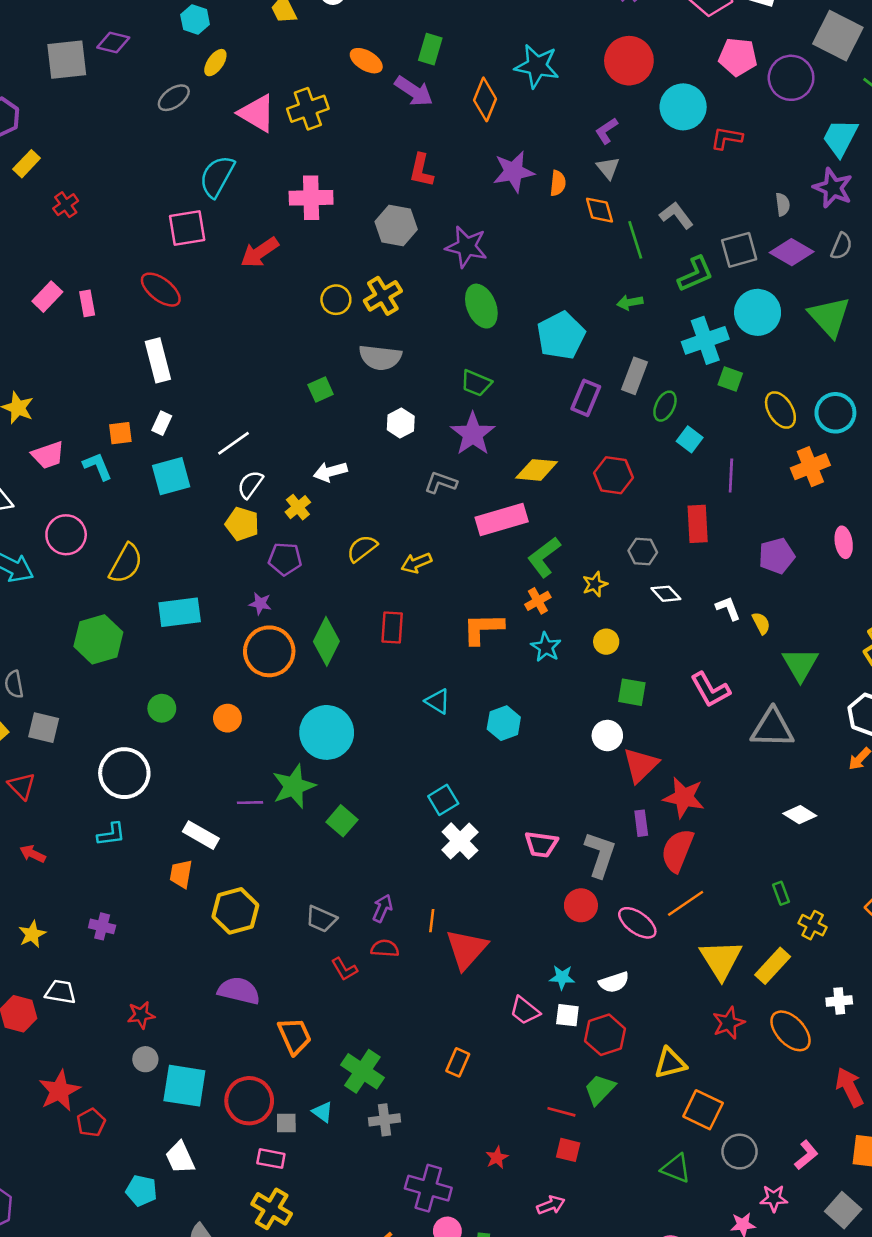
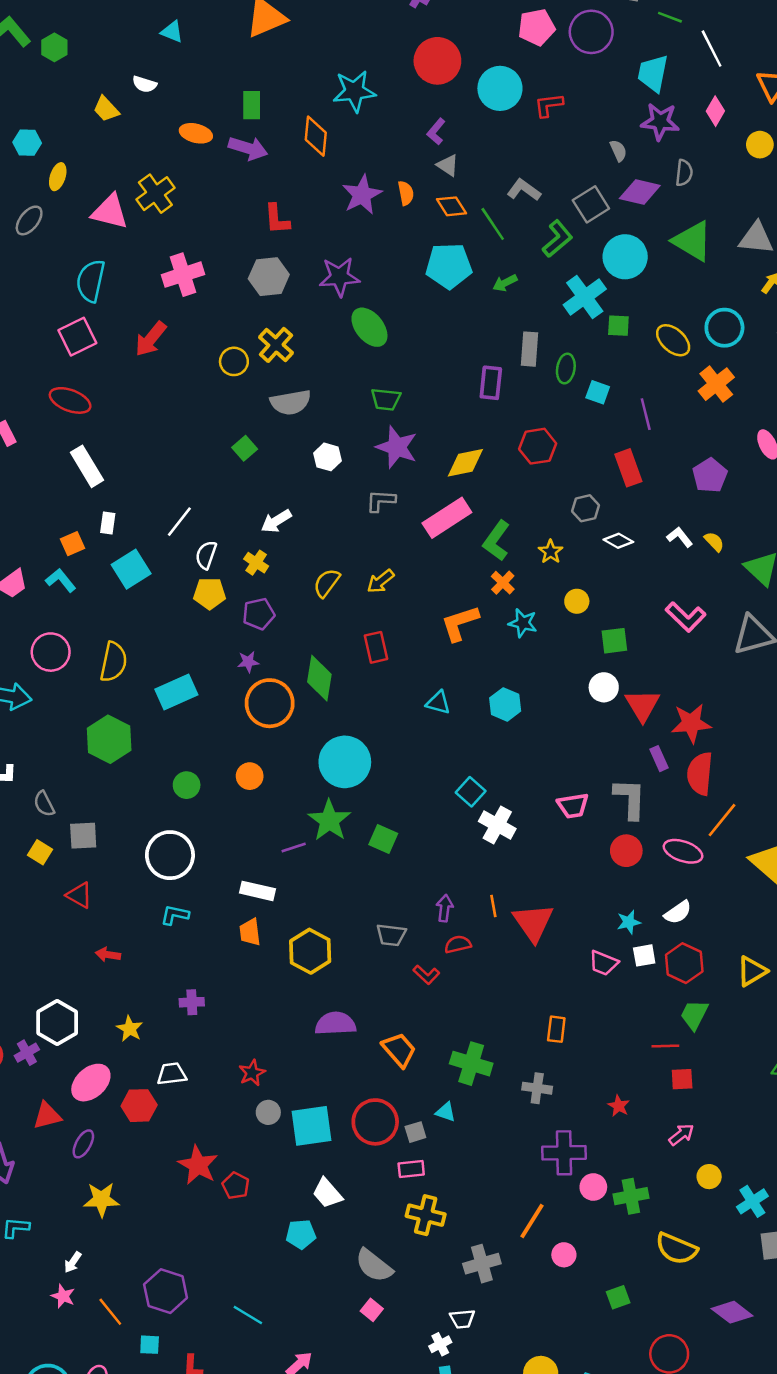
cyan pentagon: (561, 335) -> (449, 266), moved, turned -30
cyan L-shape: (111, 834) -> (175, 915), turned -144
gray cross: (385, 1120) -> (537, 1088), moved, turned 32

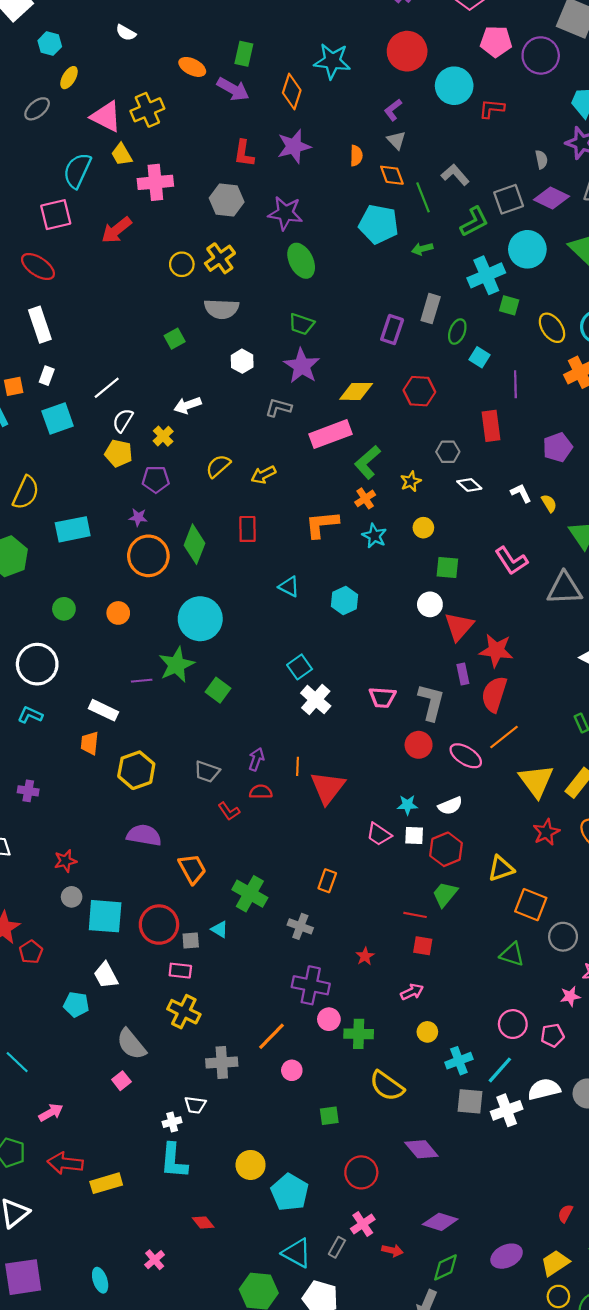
white semicircle: (145, 84) -> (126, 33), moved
yellow trapezoid: (106, 109) -> (122, 154), moved
purple star: (362, 195) -> (294, 146), moved

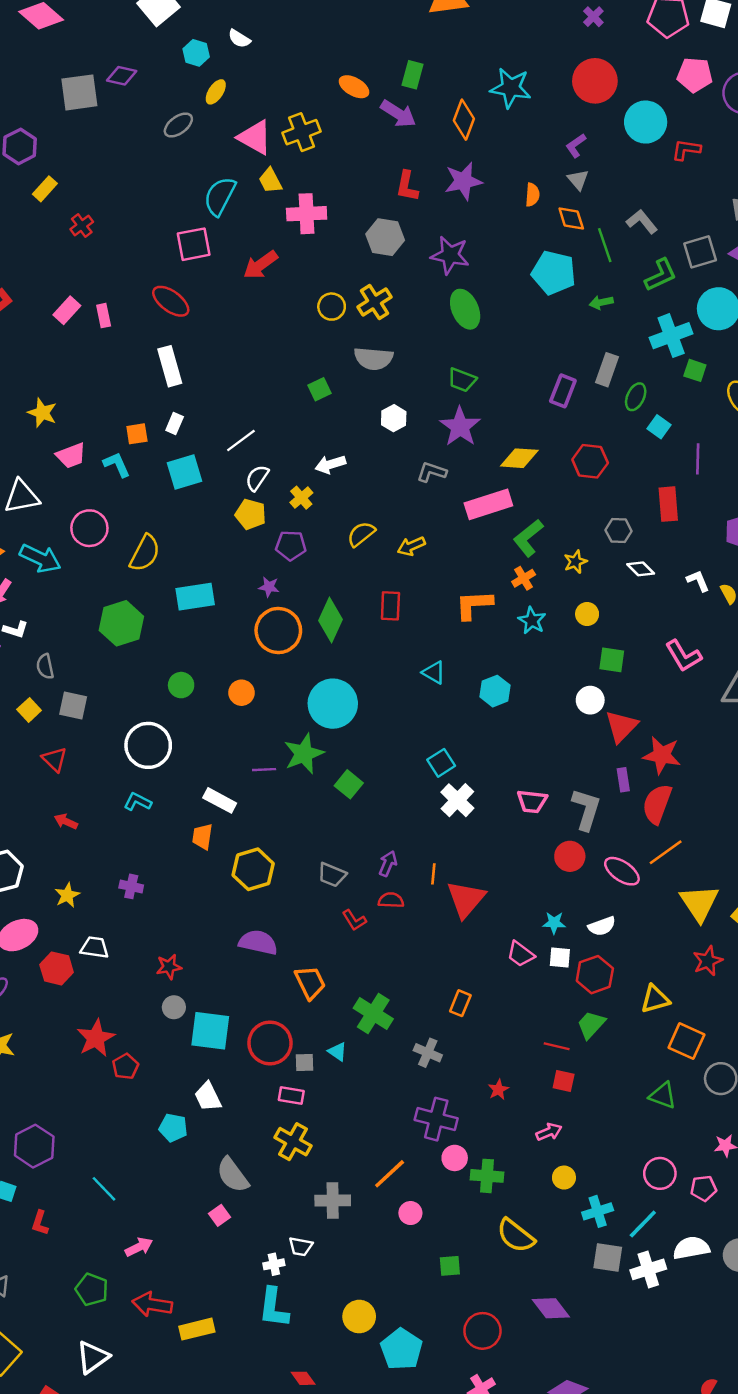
white semicircle: (126, 33) -> (239, 39), moved

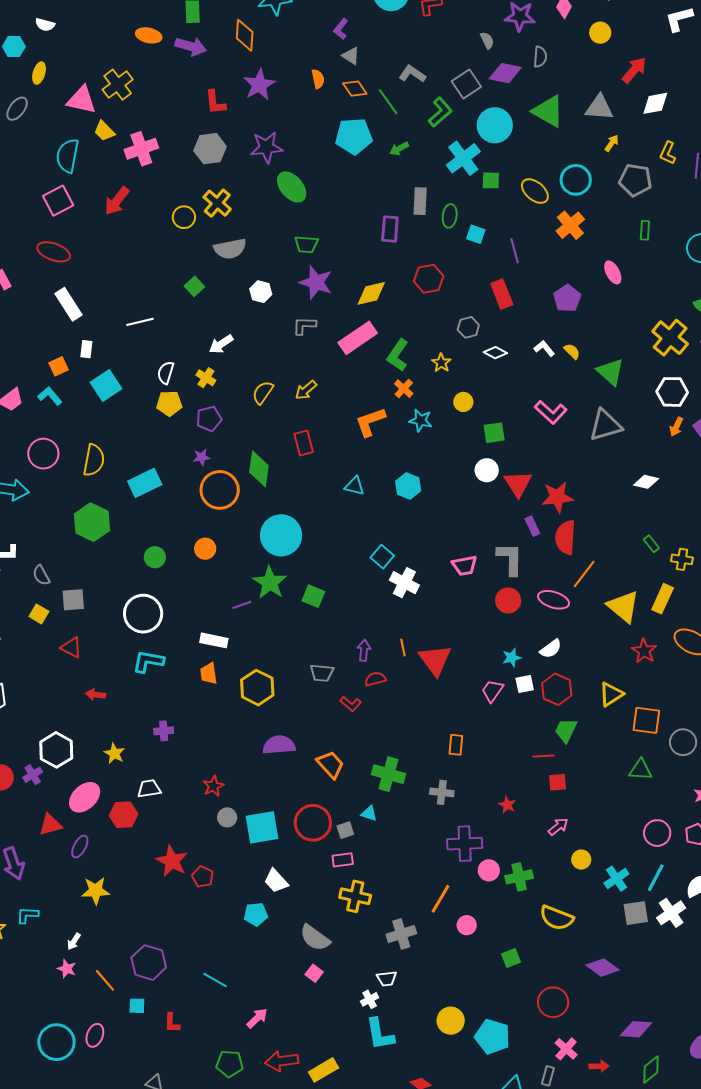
white line: (241, 440) -> (140, 322), moved, turned 40
cyan L-shape: (138, 802) -> (148, 661), size x1.4
pink trapezoid: (521, 954) -> (492, 691), turned 105

